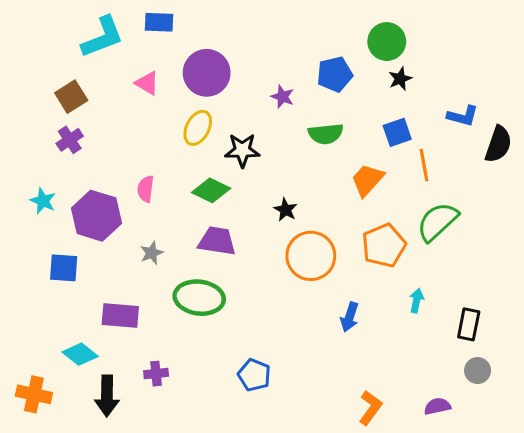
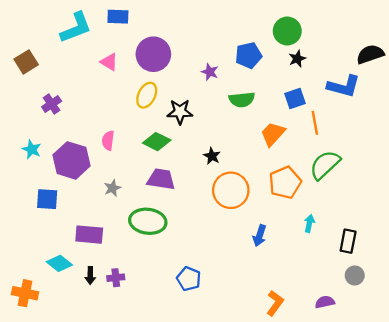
brown square: (71, 97) -> (26, 62), moved
blue L-shape: (463, 116) -> (344, 86), size x1.4
black semicircle: (498, 144) -> (370, 54), moved, turned -128
black arrow: (107, 396) -> (90, 275), moved, size x0.6

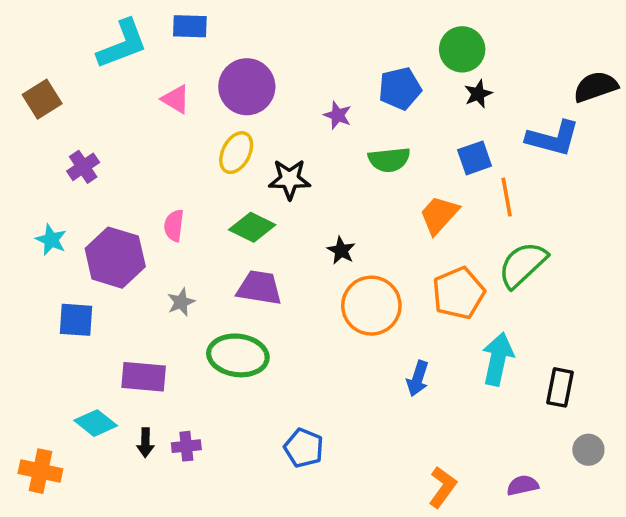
cyan arrow: (309, 223) -> (498, 359), size x1.8
gray circle: (355, 275) -> (588, 450), moved

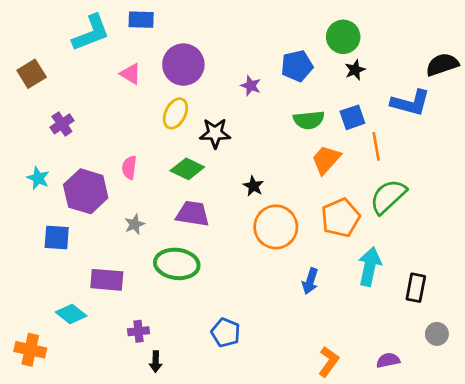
green semicircle: (389, 160) -> (309, 120), moved
black arrow: (145, 443) -> (156, 362), moved

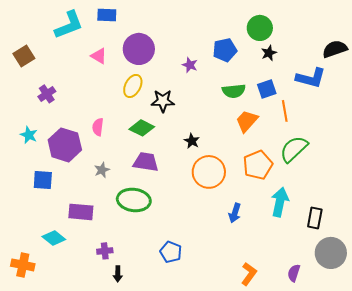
gray circle: (437, 334) -> (331, 253), size x1.8
purple semicircle: (388, 360) -> (294, 273), turned -60

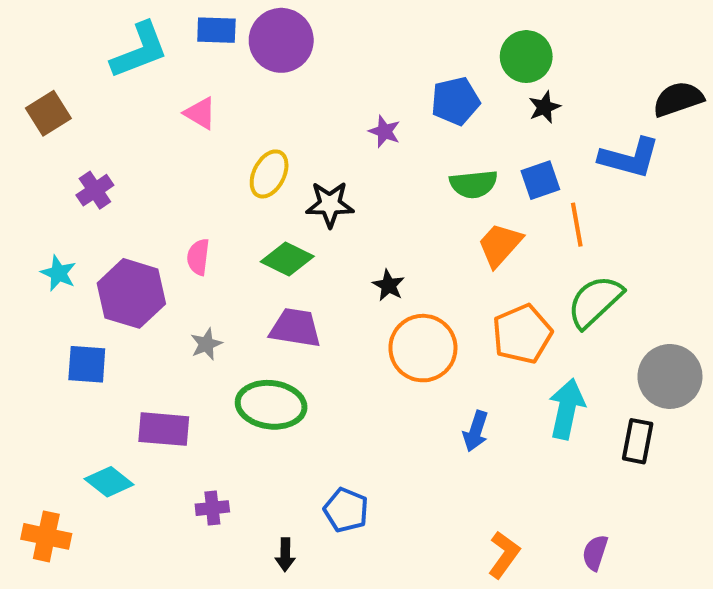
purple circle: (139, 49) -> (281, 40), moved
gray circle: (331, 253) -> (670, 376), moved
black arrow: (118, 274) -> (285, 555), moved

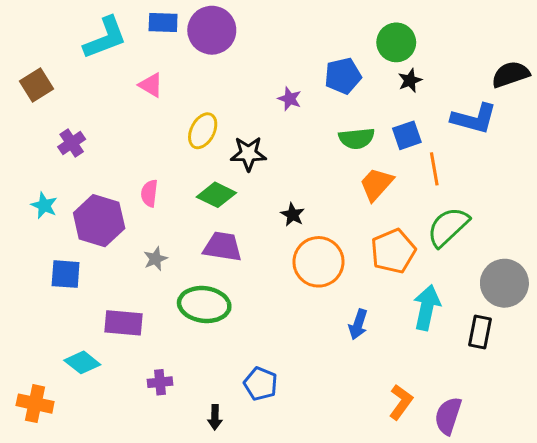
purple semicircle: (595, 553) -> (448, 416), size x1.4
orange L-shape: (504, 555) -> (401, 402), moved

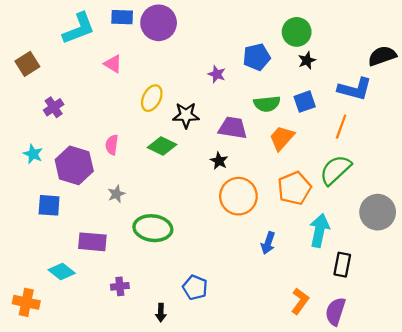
orange line: (434, 169) -> (341, 127), moved, turned 30
purple trapezoid: (222, 247) -> (233, 128), moved
black rectangle: (480, 332) -> (342, 265), moved

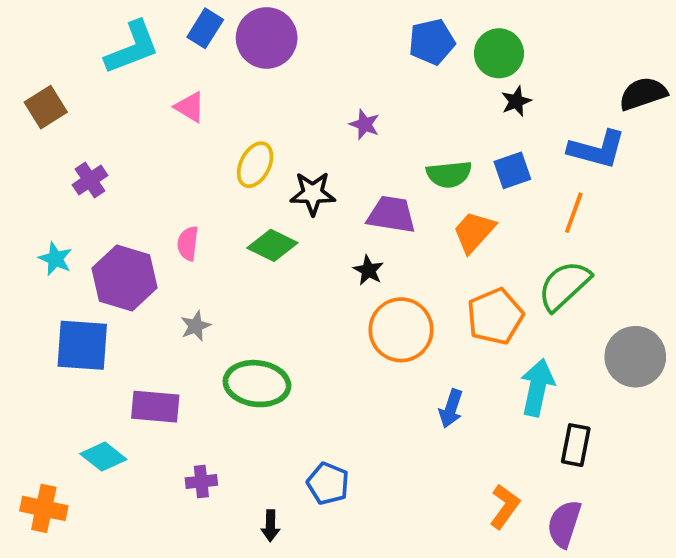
blue rectangle: (122, 17) -> (205, 28), turned -60
blue pentagon: (257, 57) -> (432, 42), moved
blue square: (49, 205) -> (82, 345), size x1.4

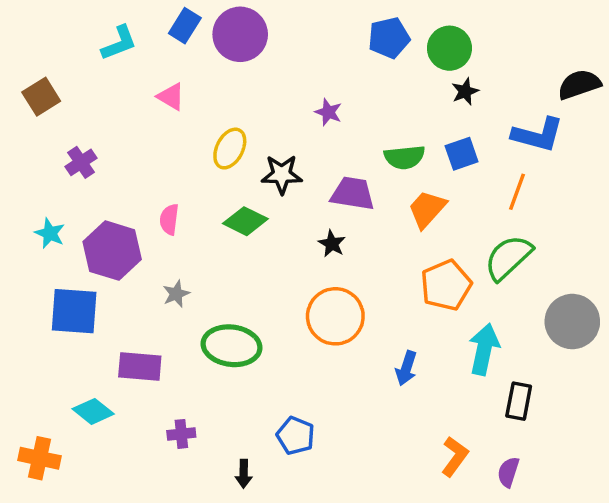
cyan L-shape: (132, 48) -> (119, 43), size x0.7
orange circle: (401, 330) -> (335, 316), moved
purple semicircle: (564, 524) -> (508, 472), size x0.7

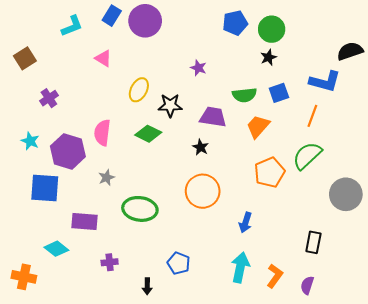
black star: (465, 91) -> (268, 57), moved
pink semicircle: (169, 219) -> (102, 133), size x1.4
cyan arrow: (484, 349) -> (240, 267), moved

